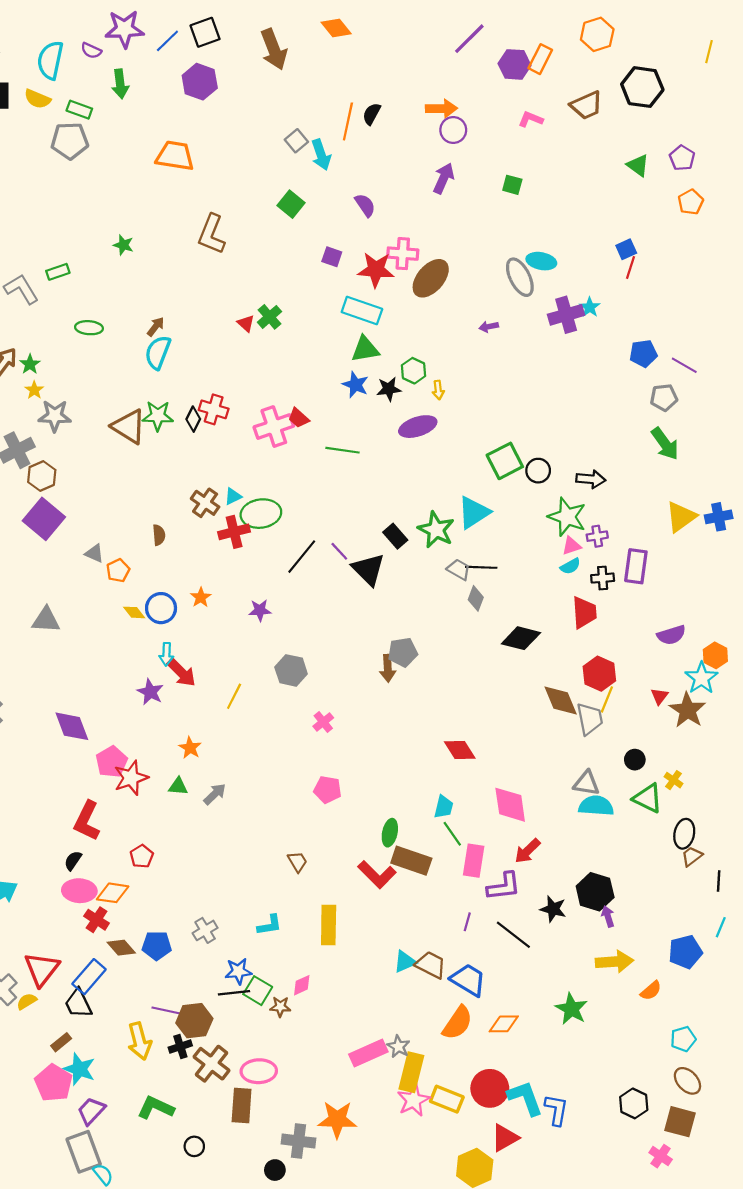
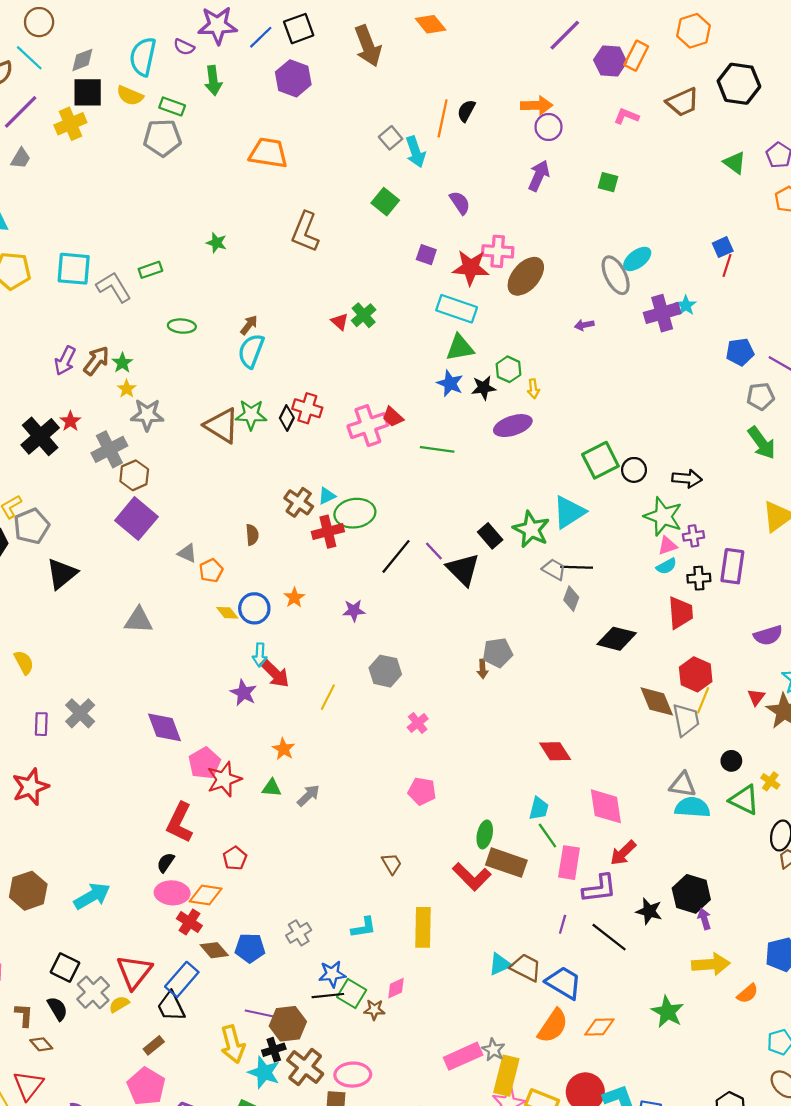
cyan ellipse: (541, 261) -> (637, 259), turned -48
brown arrow: (388, 668) -> (483, 669), size x0.7
cyan star: (79, 1069) -> (264, 1072), moved

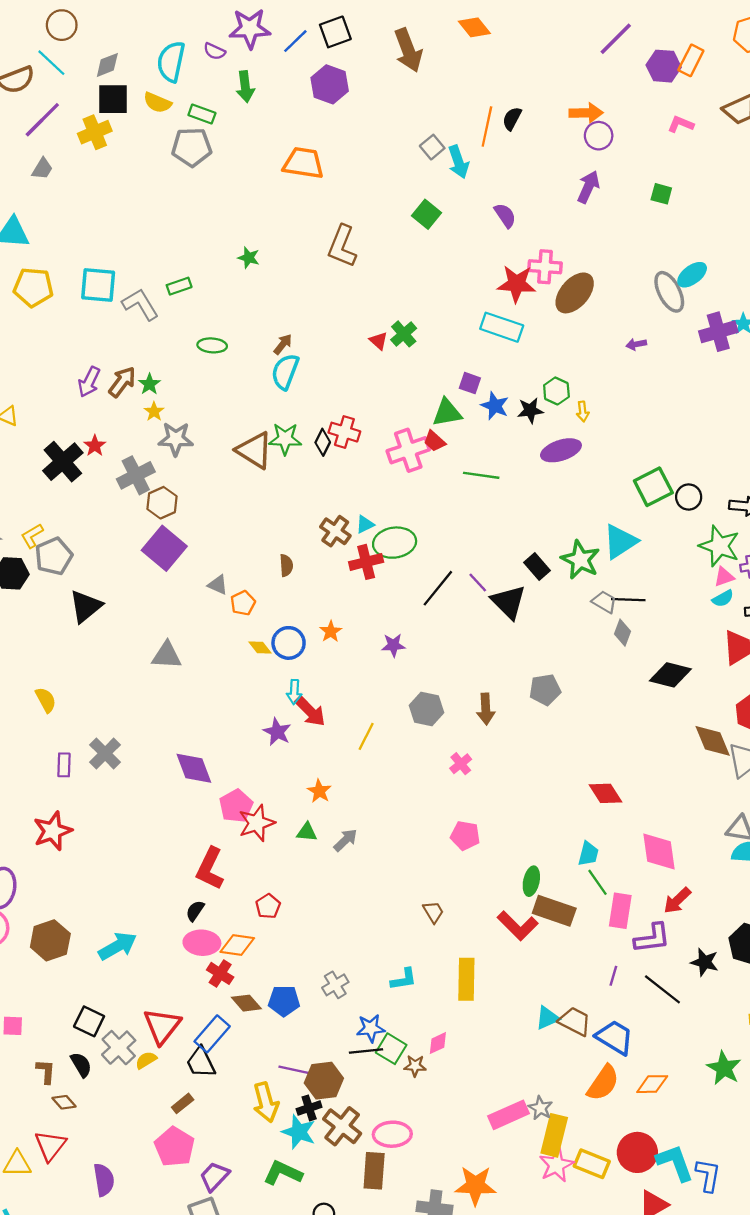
purple square: (426, 255) -> (470, 383), moved
green triangle: (460, 348) -> (447, 413), moved
brown arrow: (483, 669) -> (486, 709), moved, size x1.5

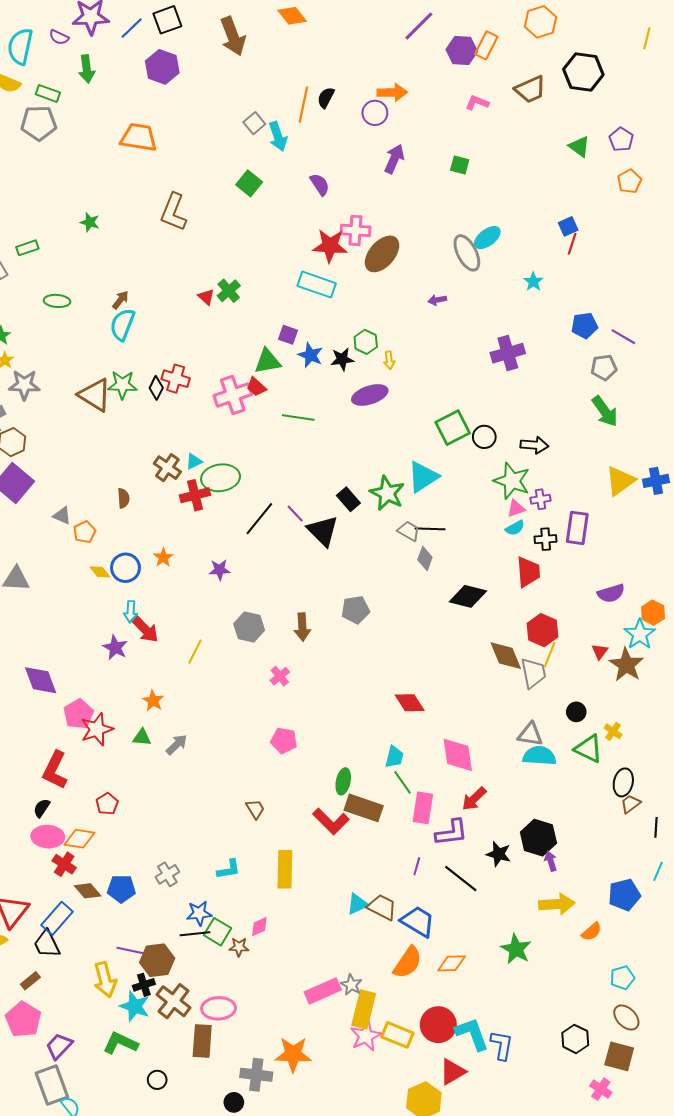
purple circle: (599, 136) -> (375, 113), moved
purple cross: (718, 332) -> (508, 353), moved

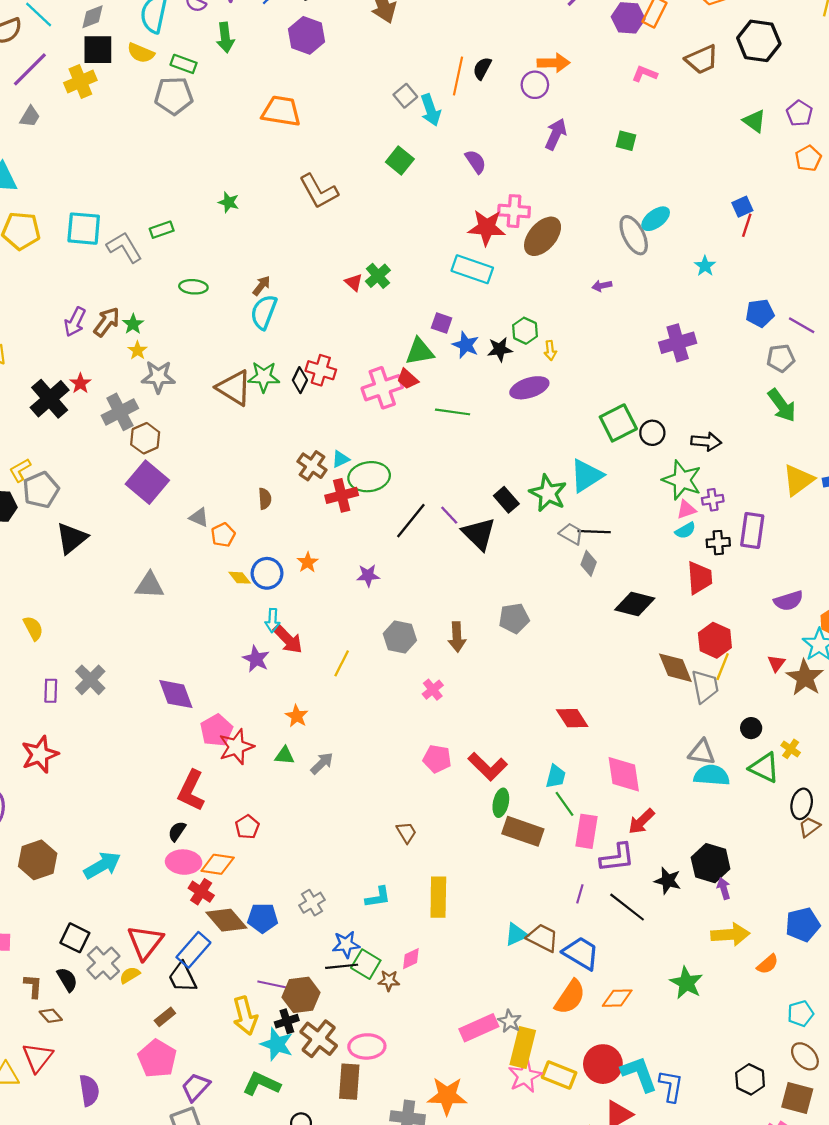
brown L-shape: (174, 212) -> (319, 191), turned -51
red L-shape: (331, 821) -> (488, 767), moved
brown diamond: (88, 891) -> (226, 920), size x1.4

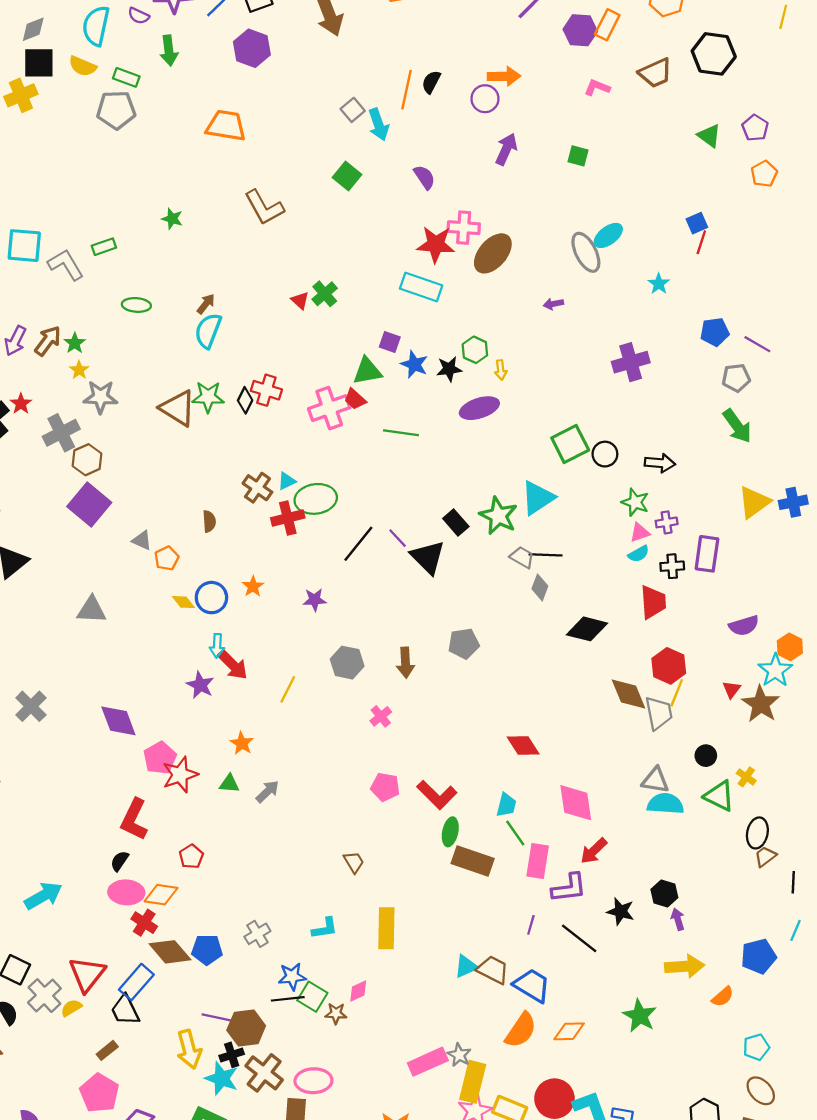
green star: (682, 480) -> (635, 502), size x0.7
black hexagon: (711, 863) -> (664, 893), size x0.7

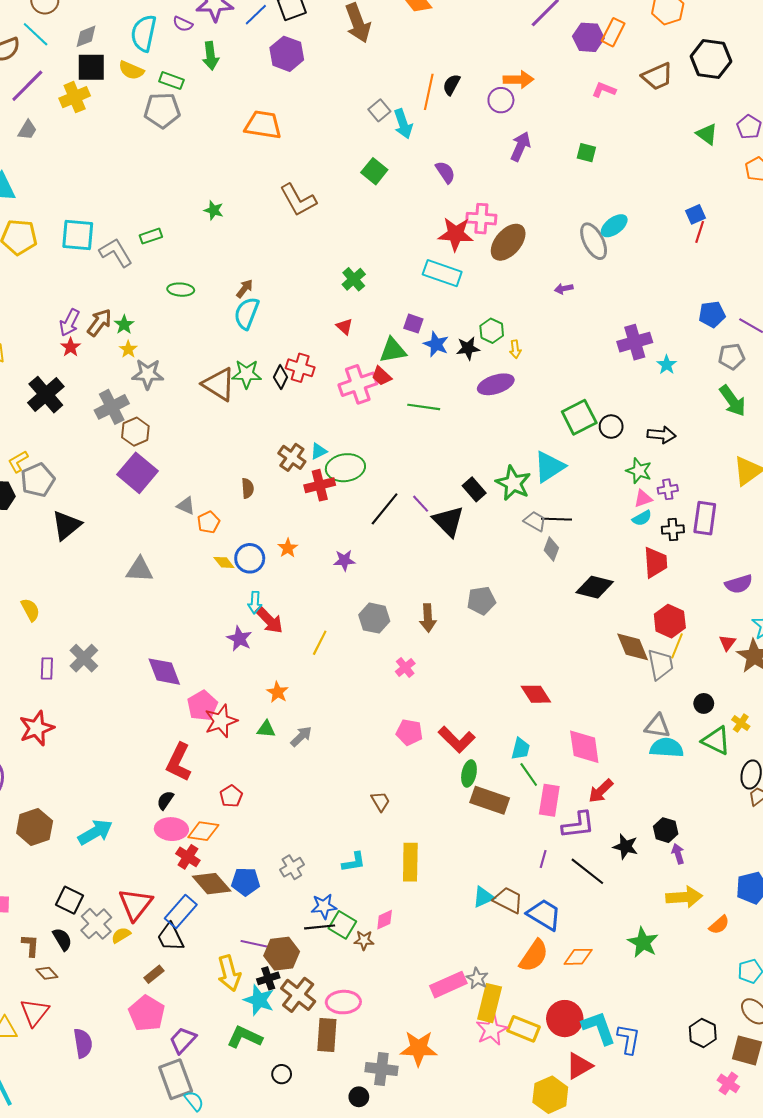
cyan star: (659, 284) -> (667, 365), moved
red triangle: (300, 300) -> (344, 327), moved
red star: (21, 404) -> (71, 347), moved

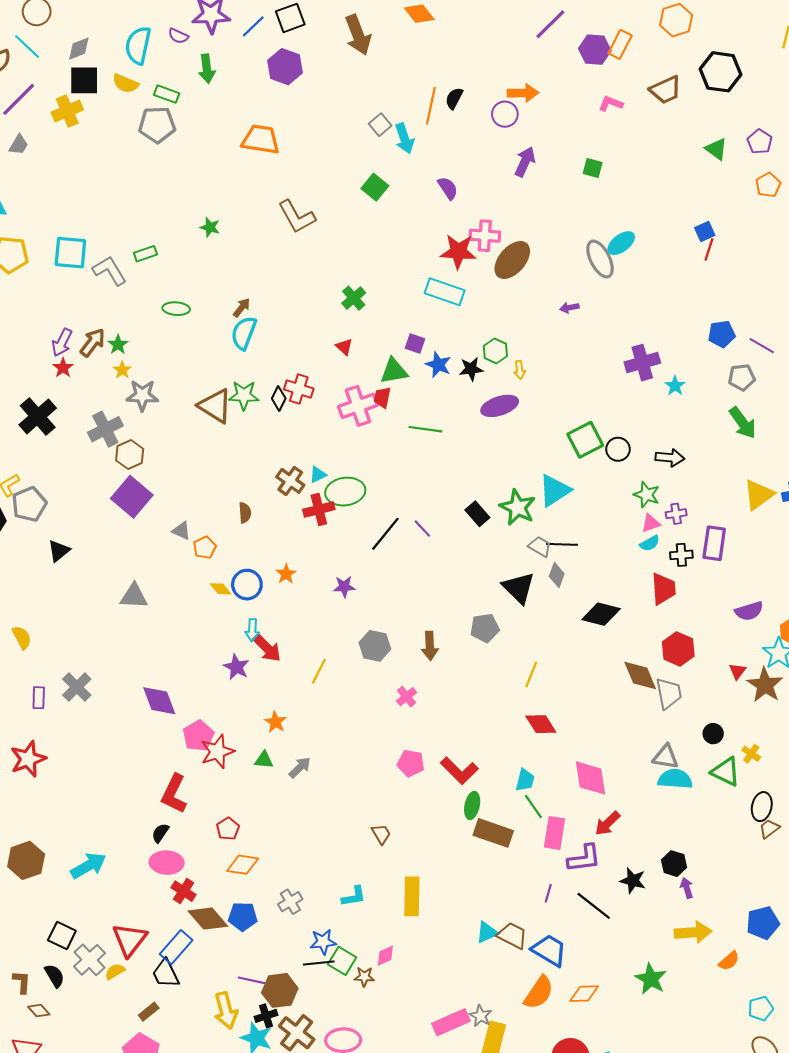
red trapezoid: (381, 376) -> (382, 397), turned 60
black triangle: (448, 521) -> (519, 588), moved
black triangle: (66, 525) -> (59, 551), size x0.7
yellow line: (677, 646) -> (531, 674), moved
orange diamond: (203, 831) -> (243, 865), moved

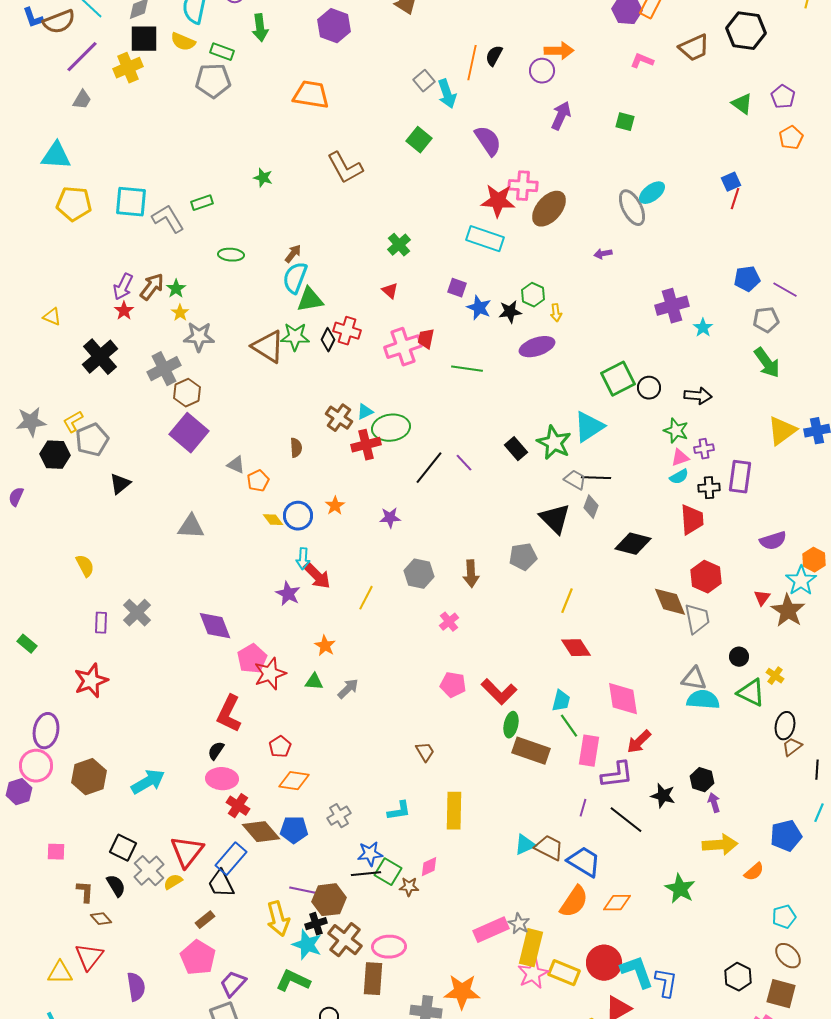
purple semicircle: (448, 188) -> (488, 141), size x1.4
green triangle: (394, 371) -> (310, 300), moved

